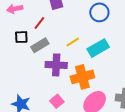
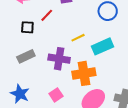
gray rectangle: (40, 45) -> (26, 56), moved

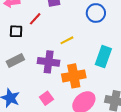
cyan rectangle: (103, 46) -> (103, 57), moved, turned -45

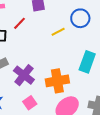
yellow line: (67, 40) -> (58, 32), moved
purple cross: (49, 62) -> (24, 75), moved, turned 30

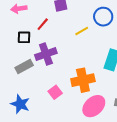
purple cross: (24, 75) -> (46, 54), moved, turned 35
pink square: (30, 103) -> (55, 92), moved

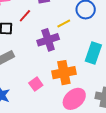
purple cross: (46, 54) -> (48, 40), moved

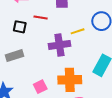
red line: (25, 16) -> (41, 17), turned 48

